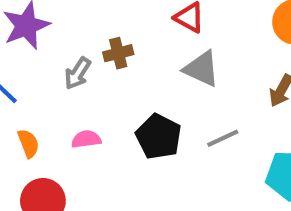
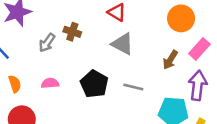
brown cross: (118, 53) -> (72, 32), turned 30
gray line: (223, 138) -> (133, 87), turned 36

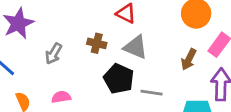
brown cross: (72, 32) -> (97, 43), moved
black pentagon: (94, 84) -> (119, 79), moved

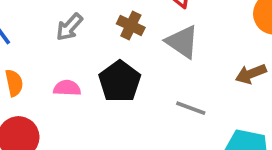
brown arrow: (189, 59) -> (251, 74), turned 30
black pentagon: (119, 79) -> (120, 81), moved

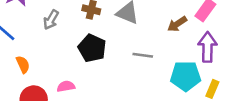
pink semicircle: (67, 88) -> (66, 86), moved

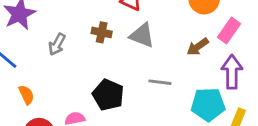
black pentagon: (92, 48) -> (108, 95), moved

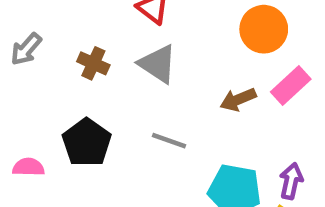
brown cross: (102, 32) -> (93, 63), moved
purple arrow: (232, 72) -> (291, 181), moved, size x0.7

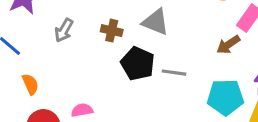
brown arrow: (238, 100) -> (228, 45), moved
black pentagon: (87, 143) -> (138, 64), moved

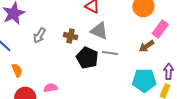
gray line: (174, 73) -> (110, 53), moved

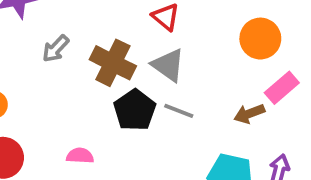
brown cross: (71, 36) -> (113, 63), size x1.6
pink semicircle: (51, 88) -> (80, 156), moved

